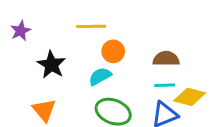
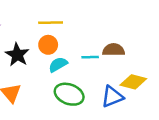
orange circle: (113, 51) -> (48, 45), moved
cyan line: (165, 85) -> (90, 57), moved

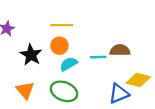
green ellipse: (69, 94) -> (64, 91), moved

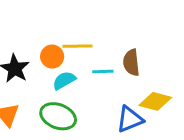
yellow line: (62, 25) -> (77, 46), moved
brown semicircle: (120, 50) -> (131, 63), turned -96

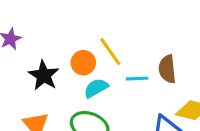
yellow line: (77, 46) -> (110, 52), turned 56

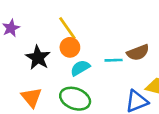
yellow line: (110, 52) -> (67, 28), moved
brown semicircle: (167, 69) -> (138, 52), turned -105

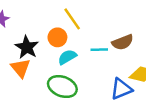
yellow line: (67, 28) -> (72, 19), moved
orange triangle: (31, 97) -> (21, 68), moved

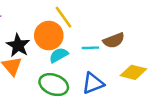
orange circle: (57, 37) -> (49, 36), size x1.5
blue triangle: (121, 89) -> (93, 83), moved

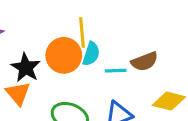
yellow line: (63, 17) -> (82, 33), turned 30
cyan semicircle: (59, 55) -> (91, 54), moved, turned 138

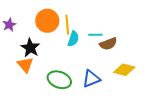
orange circle: (64, 55) -> (47, 21), moved
cyan line: (116, 71) -> (95, 35), moved

